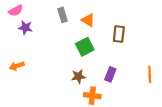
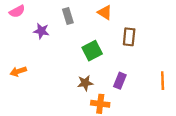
orange triangle: (88, 20) -> (105, 13), moved
purple star: (25, 28) -> (41, 31), moved

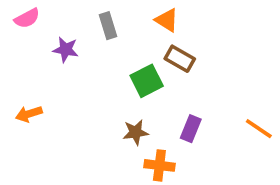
brown rectangle: (129, 37) -> (180, 59), moved, turned -66
orange line: (163, 81) -> (259, 129), turned -54

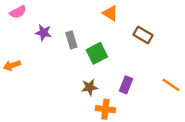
gray rectangle: (108, 26) -> (71, 40), moved
brown rectangle: (180, 59) -> (143, 35), moved
orange arrow: (29, 114) -> (12, 65), moved

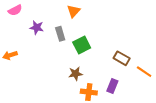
orange triangle: (110, 13) -> (73, 11), moved, turned 40
brown rectangle: (143, 35) -> (122, 58), moved
purple rectangle: (126, 85) -> (112, 86), moved

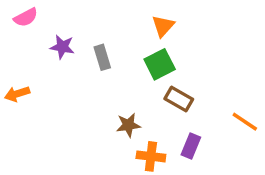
orange triangle: (73, 11) -> (163, 26), moved
green square: (82, 45) -> (160, 64), moved
brown rectangle: (122, 58) -> (179, 99), moved

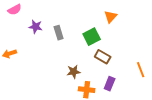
orange triangle: (163, 26) -> (111, 17), moved
orange line: (245, 122) -> (141, 70), turned 35

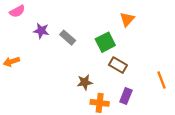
gray rectangle: (59, 33) -> (68, 38), turned -32

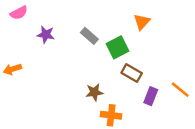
gray rectangle: (68, 38) -> (89, 36), moved
orange line: (161, 80) -> (180, 90), turned -30
purple rectangle: (126, 96) -> (151, 96), moved

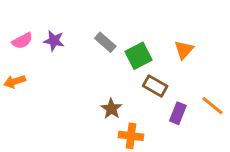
pink semicircle: (19, 13) -> (22, 41), moved
orange triangle: (142, 22) -> (184, 50), moved
brown star: (94, 92) -> (111, 109), turned -30

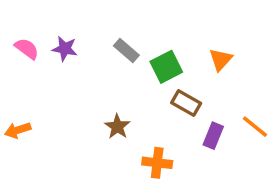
pink semicircle: (22, 41) -> (27, 49), turned -115
orange arrow: (15, 81) -> (18, 130), moved
brown star: (111, 109) -> (117, 127), moved

